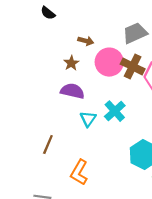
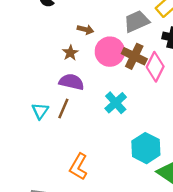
cyan triangle: (88, 119) -> (40, 111), moved
brown line: (48, 144) -> (63, 109), moved

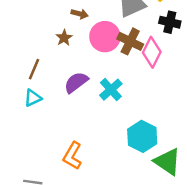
purple semicircle: (72, 82) -> (76, 82), moved, turned -50
brown line: (63, 109) -> (34, 69), moved
cyan triangle: (40, 111) -> (33, 98), turned 30

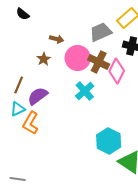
purple semicircle: (76, 82) -> (38, 96), moved
cyan cross: (111, 90) -> (85, 91), moved
orange L-shape: (72, 156) -> (31, 123), moved

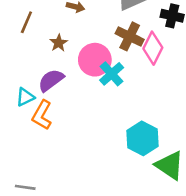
pink circle: (78, 58) -> (95, 60), moved
brown star: (44, 59) -> (59, 43), moved
brown line: (19, 85) -> (26, 22), moved

